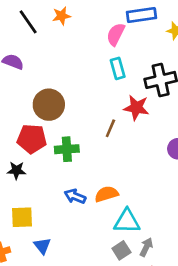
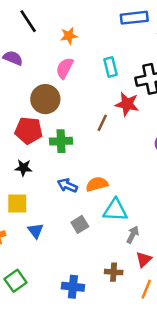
orange star: (61, 16) -> (69, 36), moved
pink semicircle: (116, 34) -> (65, 68), moved
black star: (16, 170) -> (23, 168), moved
gray square: (121, 250) -> (80, 224), moved

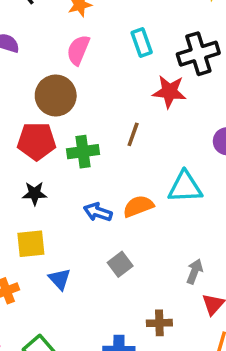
brown line: (102, 123) -> (133, 134), moved
cyan triangle: (115, 210) -> (185, 187), moved
brown cross: (114, 272) -> (159, 323), moved

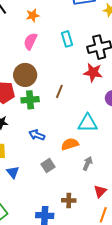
red star: (169, 92) -> (93, 72), moved
brown circle: (56, 96) -> (25, 75), moved
orange semicircle: (138, 206) -> (70, 144), moved
gray arrow: (195, 271) -> (88, 163), moved

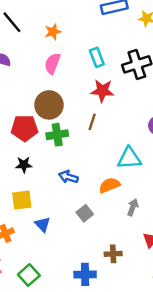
red star: (93, 72) -> (102, 91), moved

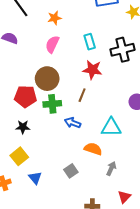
blue arrow: (68, 177) -> (73, 123), moved
orange semicircle: (109, 185) -> (93, 149), turned 36
yellow square: (22, 200) -> (19, 156), turned -36

